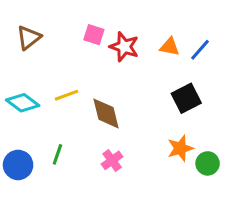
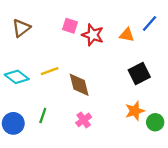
blue line: (200, 50) -> (150, 23), moved

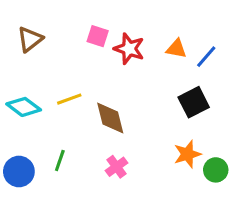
blue line: (150, 23) -> (206, 57), moved

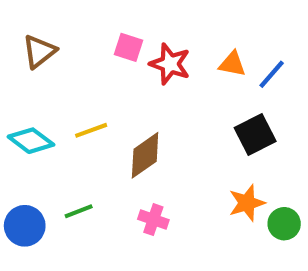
brown diamond: (110, 118) -> (145, 155), turned 69
green line: (60, 160) -> (79, 211), turned 50
pink cross: (117, 167) -> (153, 220), turned -35

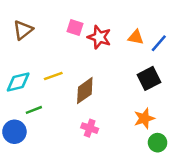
cyan diamond: (31, 141) -> (18, 82), turned -50
green line: (79, 211) -> (34, 110), moved
green circle: (284, 224) -> (158, 143), moved

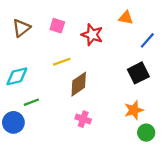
pink square: (75, 27) -> (57, 26), moved
orange triangle: (136, 37) -> (126, 18), moved
yellow line: (53, 76) -> (62, 62), moved

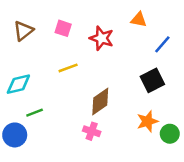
brown diamond: (79, 84) -> (100, 101), moved
green circle: (146, 133) -> (170, 134), moved

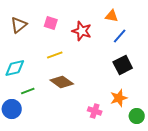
blue line: (162, 44) -> (120, 36), moved
brown diamond: (100, 101) -> (62, 82), moved, turned 70
pink cross: (92, 131) -> (95, 111), moved
green circle: (170, 134) -> (137, 116), moved

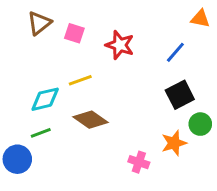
orange triangle: (112, 16) -> (200, 19), moved
brown triangle: (19, 25) -> (39, 23), moved
cyan diamond: (15, 68) -> (45, 99), moved
green circle: (137, 116) -> (200, 124), moved

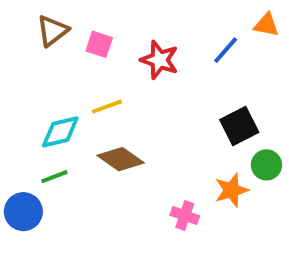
blue line: (175, 52) -> (226, 50), moved

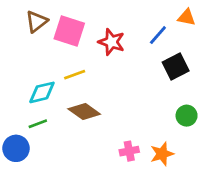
pink square: (99, 44) -> (69, 31), size x1.6
black square: (239, 126) -> (176, 66), moved
orange star: (231, 190) -> (162, 154), moved
pink cross: (185, 215) -> (129, 151), turned -30

